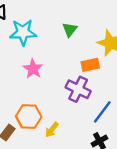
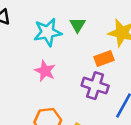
cyan star: (23, 32) -> (48, 32), moved

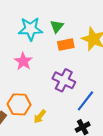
orange rectangle: (104, 59) -> (66, 45), moved

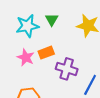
orange rectangle: (66, 45) -> (46, 53), moved

